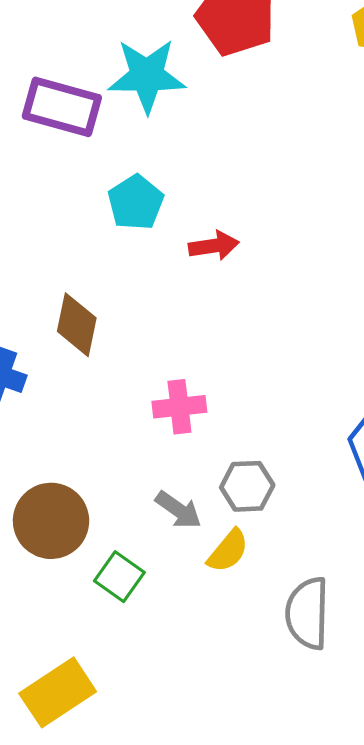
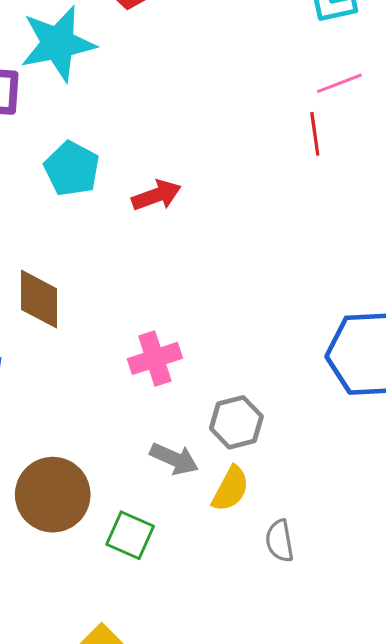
gray semicircle: (307, 613) -> (280, 541), moved, size x0.6

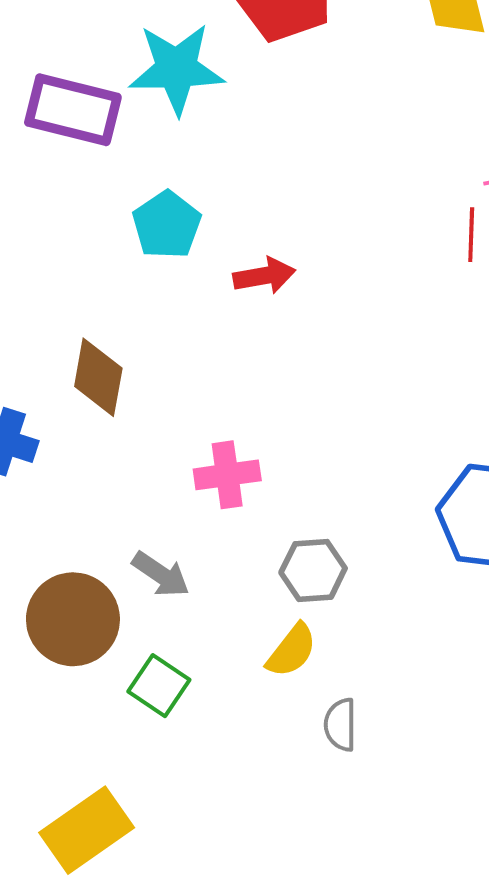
gray arrow: (174, 459) -> (161, 574), moved

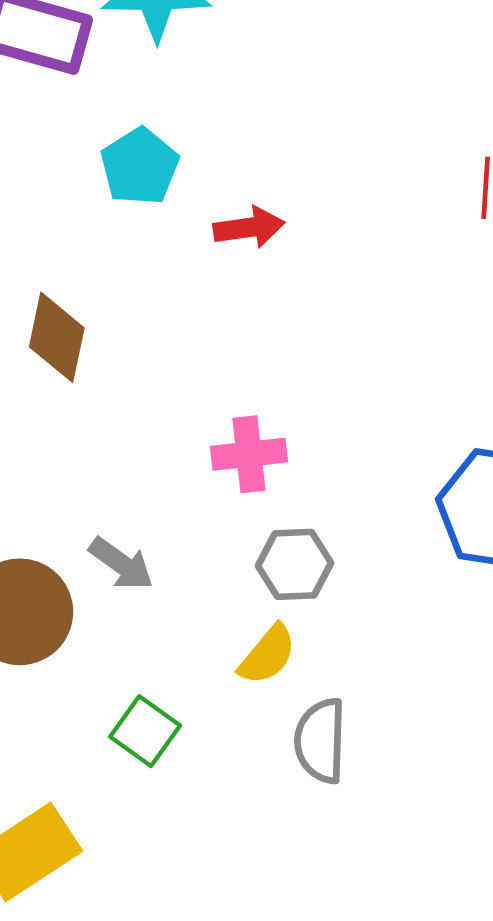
pink cross: (227, 475) -> (249, 454), moved
green square: (159, 686) -> (145, 731), moved
gray semicircle: (340, 725) -> (320, 741), size x1.4

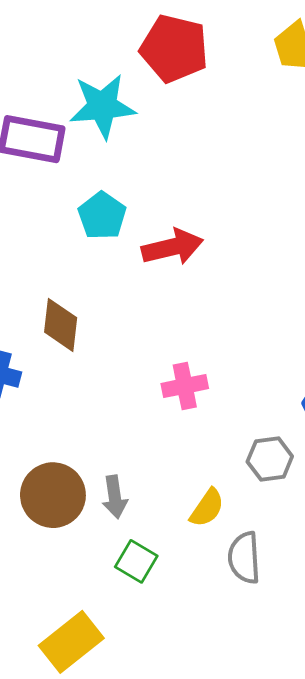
red arrow: (249, 228) -> (172, 247), size x1.4
gray arrow: (121, 564) -> (115, 497), moved, turned 51
gray hexagon: (295, 564) -> (270, 459), moved

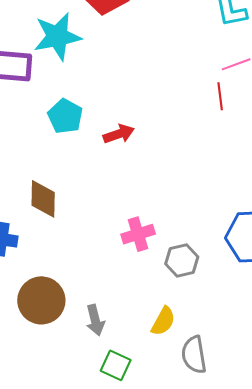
red arrow: (172, 247) -> (119, 134), size x0.7
gray hexagon: (270, 459) -> (182, 260), moved
brown circle: (53, 495) -> (41, 300), moved

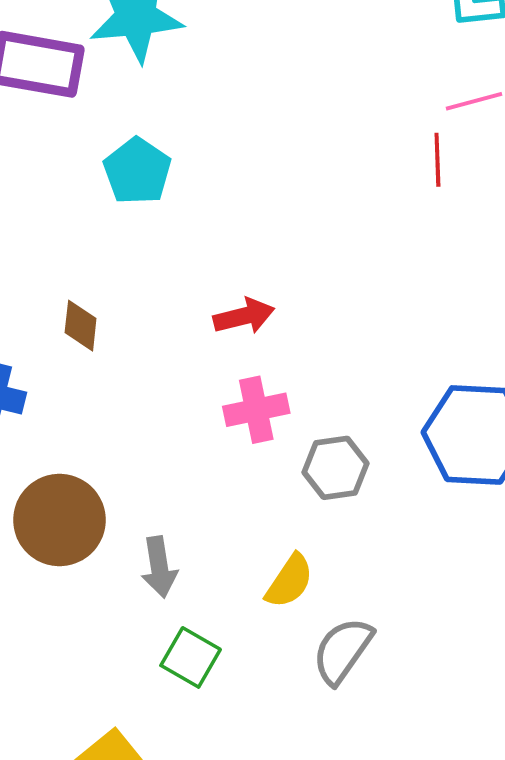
red arrow: (119, 134) -> (244, 316), moved
brown diamond: (43, 199) -> (81, 326), size x0.7
gray semicircle: (194, 355) -> (343, 651), turned 39

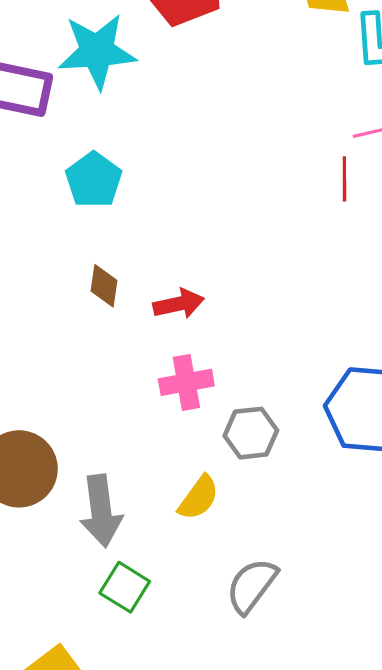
brown diamond: (81, 326) -> (104, 286), moved
gray arrow: (159, 567) -> (101, 511), size x1.4
yellow semicircle: (289, 581) -> (199, 498), moved

